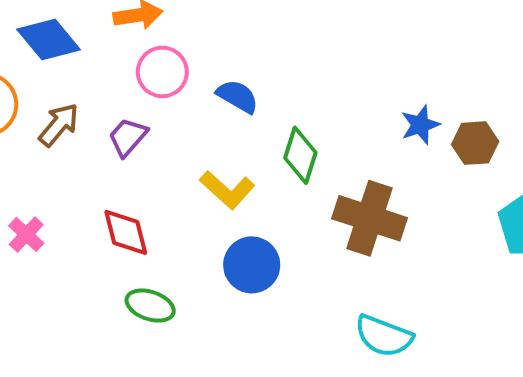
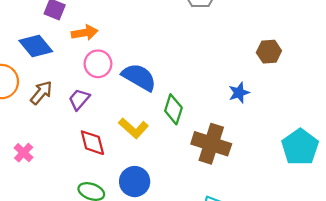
blue semicircle: (237, 96) -> (139, 77), size x1.5
brown hexagon: (475, 143) -> (269, 52), moved
red diamond: (126, 232) -> (92, 143), moved
blue circle: (252, 265) -> (135, 182), moved

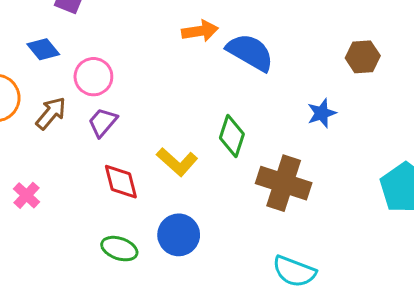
orange arrow: (85, 33) -> (200, 31), moved
blue diamond: (36, 46) -> (43, 49), size x0.7
pink circle: (98, 64) -> (93, 77), moved
blue semicircle: (139, 77) -> (250, 52), moved

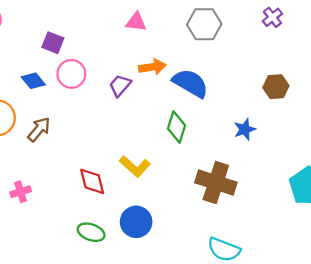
pink circle: (93, 77) -> (71, 74), moved
purple trapezoid: (103, 122) -> (120, 85), moved
green diamond: (232, 136) -> (177, 127), moved
pink cross: (27, 195) -> (21, 192), turned 30

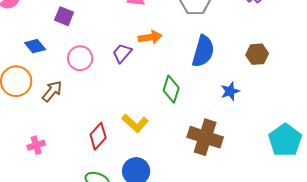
pink circle: (71, 74) -> (80, 58), moved
blue diamond: (33, 81) -> (35, 46), moved
blue semicircle: (190, 83) -> (203, 51), moved, turned 76
red diamond: (92, 181) -> (98, 136), turned 56

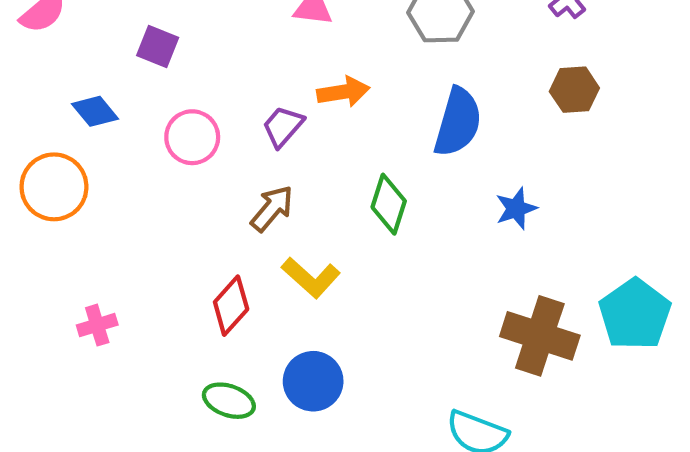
brown hexagon: (257, 54) -> (574, 90), moved
brown arrow: (52, 91) -> (272, 208), moved
brown cross: (205, 137) -> (540, 336), moved

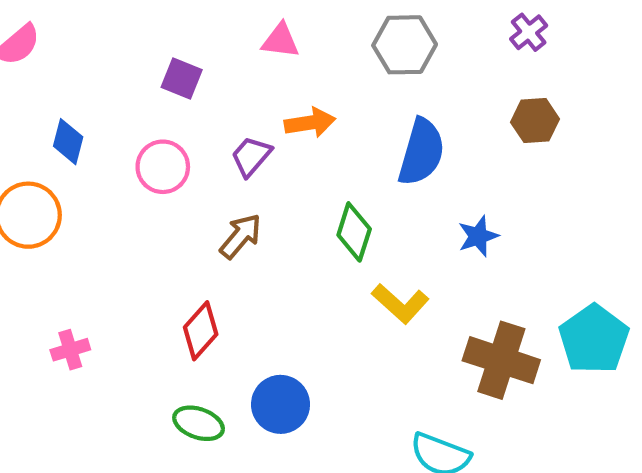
purple square: (158, 47) -> (182, 78), moved
blue diamond: (95, 111) -> (68, 142), turned 54
yellow L-shape: (311, 278) -> (400, 303), moved

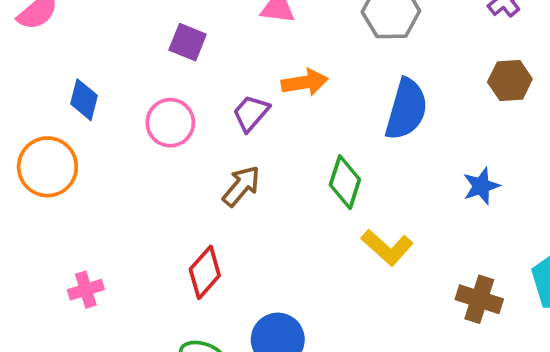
blue star: (478, 236) -> (481, 186), moved
brown cross: (501, 360) -> (479, 299), size x0.7

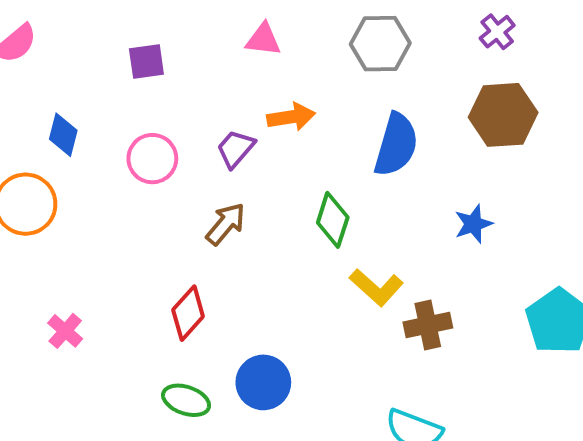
purple square: (188, 42) -> (146, 61), moved, turned -30
brown hexagon: (510, 80) -> (503, 115), size x1.5
pink cross: (86, 290) -> (65, 331), turned -32
brown cross: (479, 299) -> (428, 325), moved, turned -30

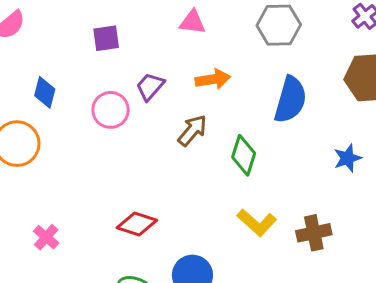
purple trapezoid: (236, 149) -> (150, 87), moved
brown arrow: (226, 224) -> (192, 130), moved
yellow L-shape: (376, 287) -> (257, 223), moved
red diamond: (188, 313) -> (137, 224), turned 66

